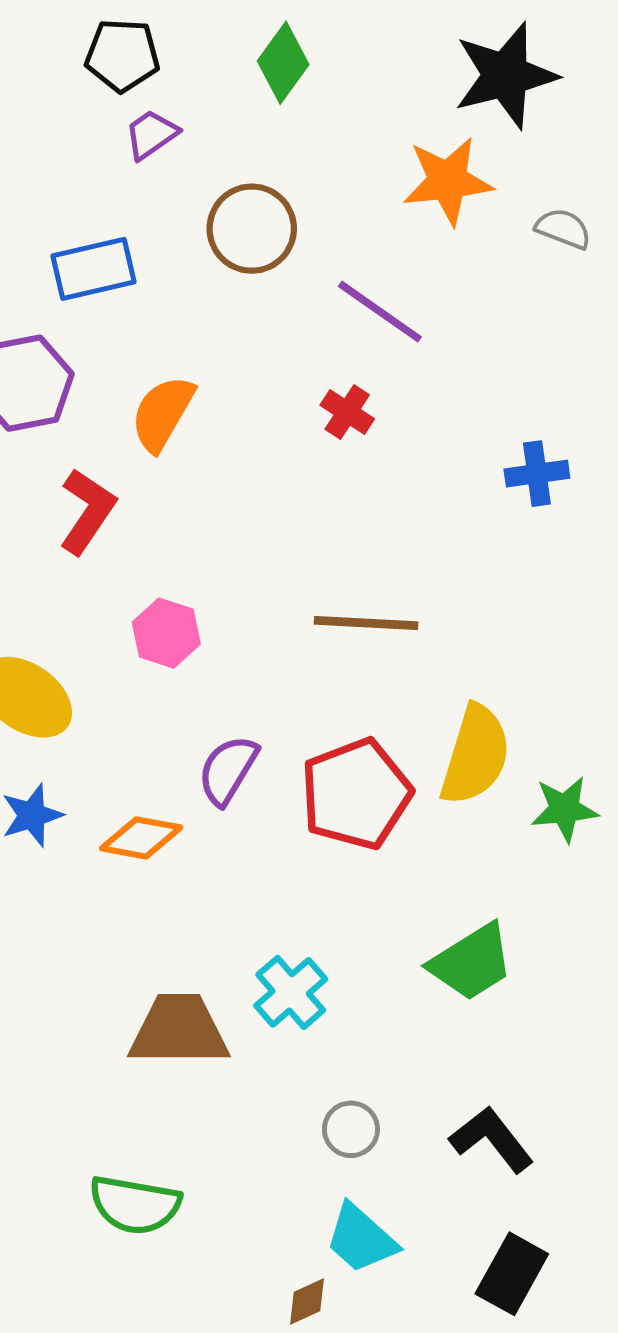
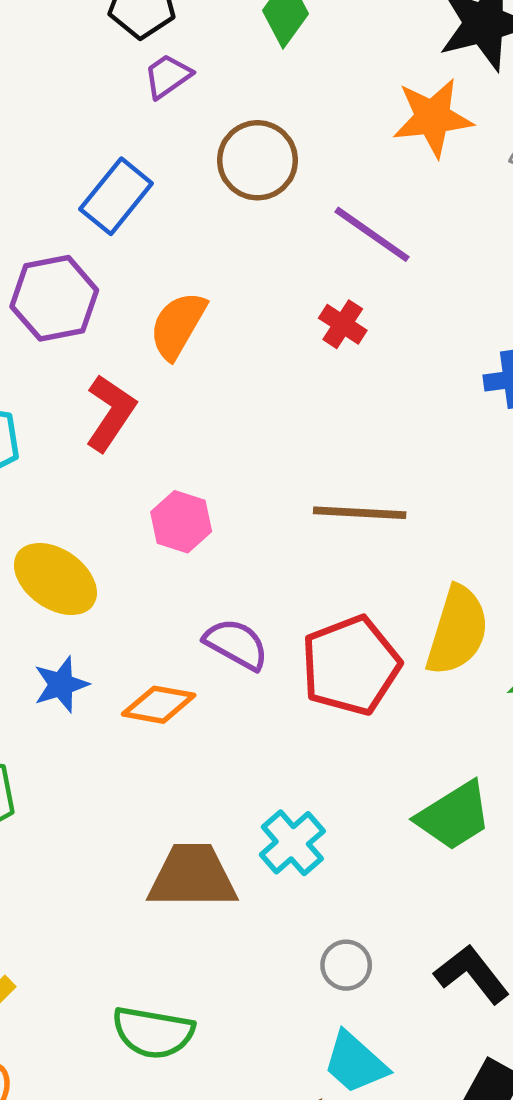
blue rectangle: (93, 269) -> (116, 196), turned -38
purple semicircle: (228, 770) -> (236, 644), turned 88

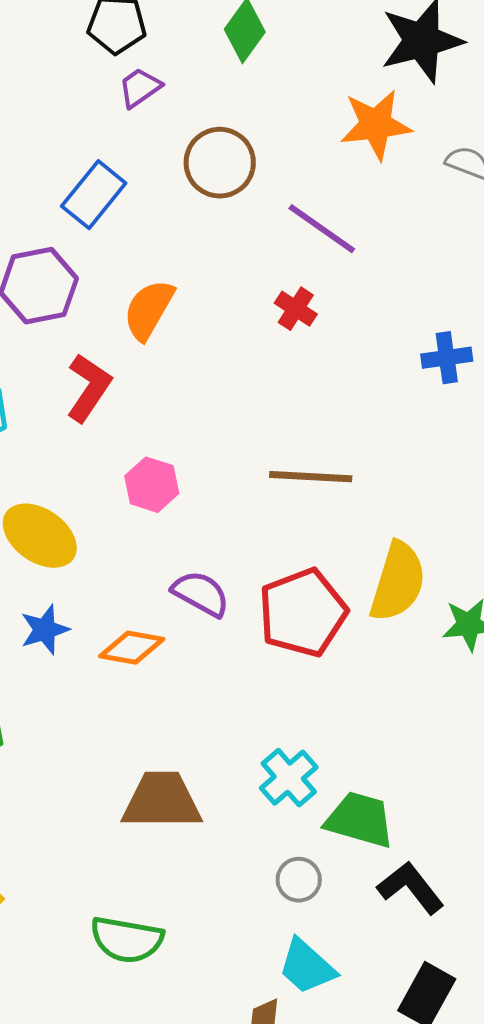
green trapezoid: (454, 816) -> (360, 820), moved, turned -132
cyan cross: (292, 843) -> (289, 778), moved

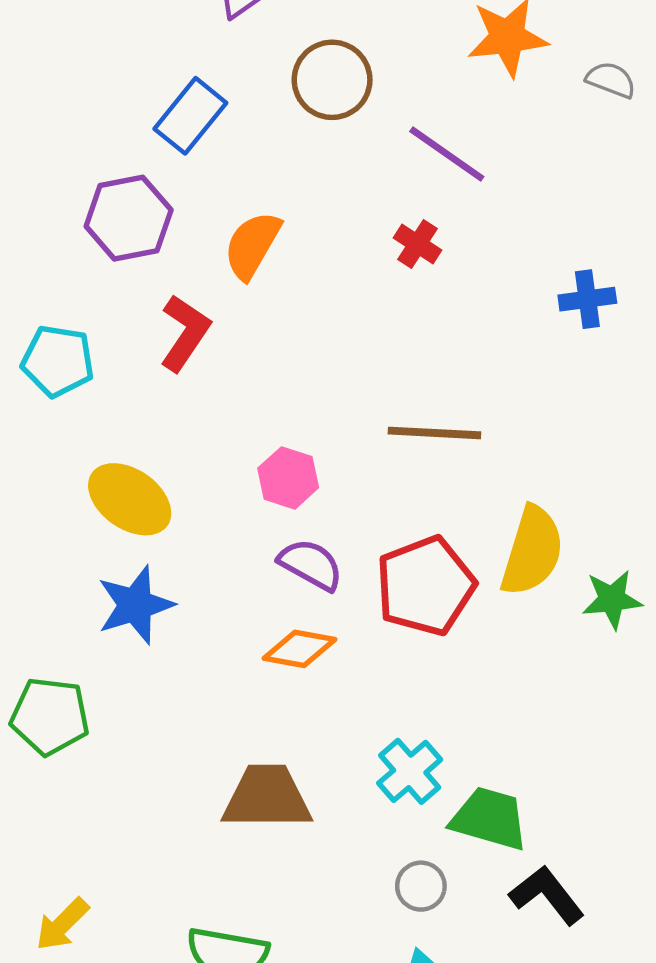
pink hexagon: (152, 485) -> (288, 478), moved
blue star: (45, 630) -> (135, 605), size x1.4
orange diamond: (132, 648) -> (299, 649), moved

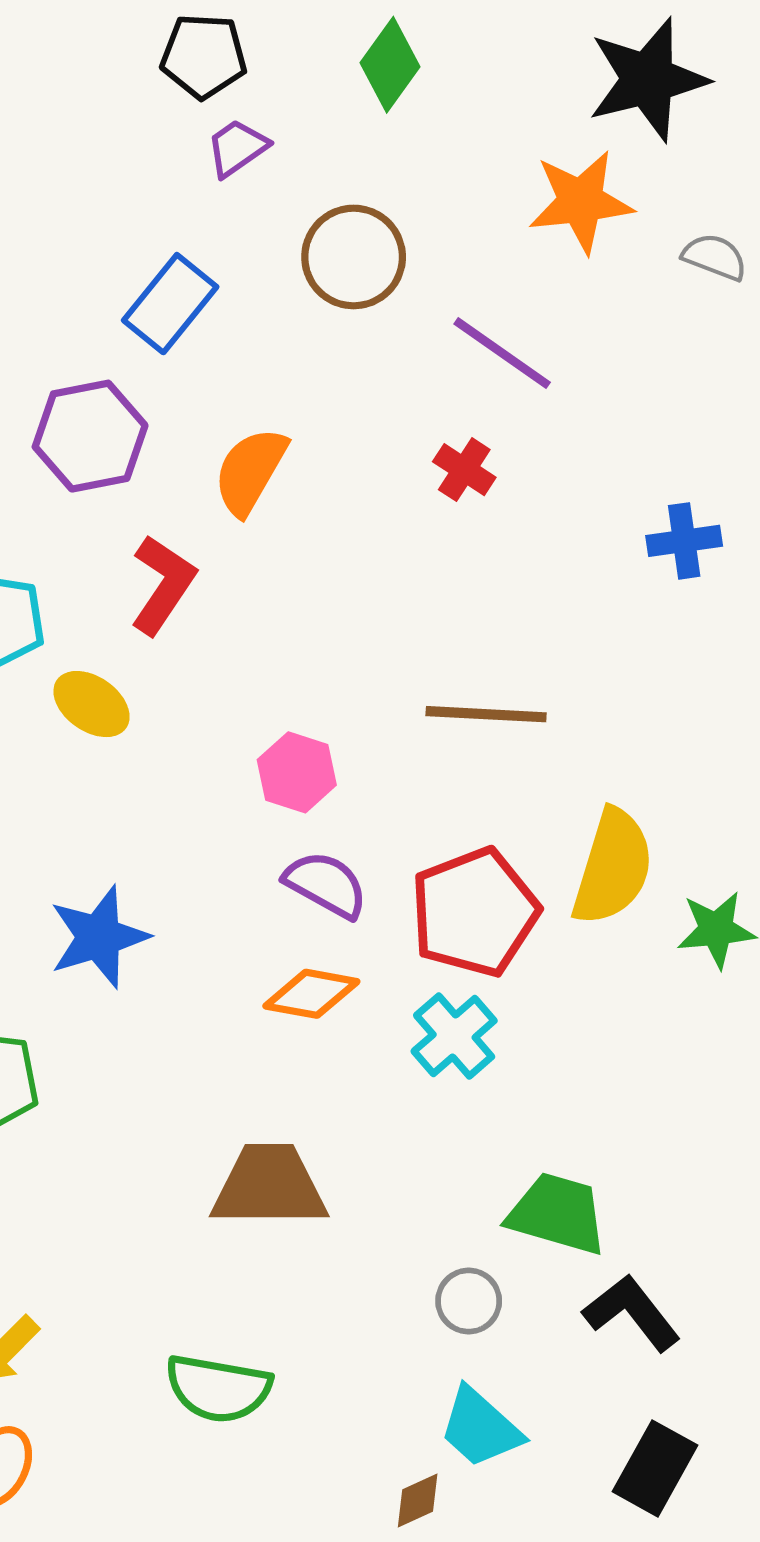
yellow ellipse: (130, 499) -> (92, 704), moved, size x0.7
cyan cross: (410, 771) -> (454, 1036), moved

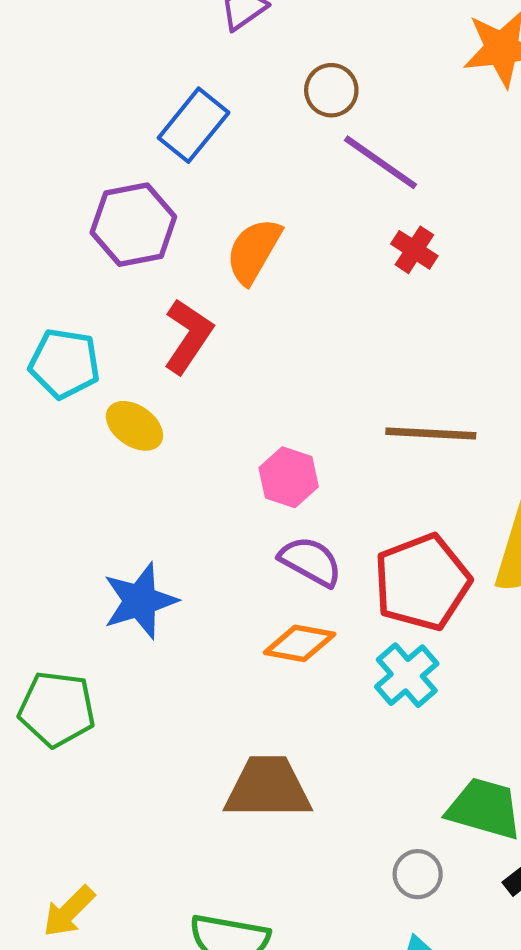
brown circle: (354, 257) -> (331, 90), size x0.7
purple line: (502, 353) -> (381, 162), moved

